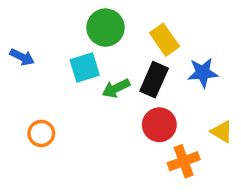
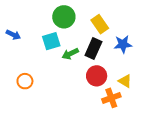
yellow triangle: (222, 132) -> (125, 81), moved

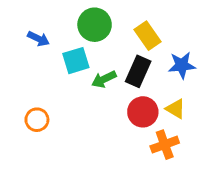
blue arrow: (13, 35) -> (38, 39), moved
yellow triangle: (125, 81) -> (176, 109), moved

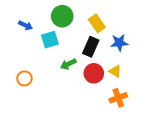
green arrow: (104, 79) -> (68, 64), moved
orange cross: (165, 145) -> (118, 98), moved

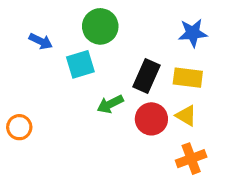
yellow rectangle: (97, 23) -> (188, 78), moved, turned -48
blue star: (119, 43) -> (193, 33), moved
orange circle: (24, 78) -> (19, 127), moved

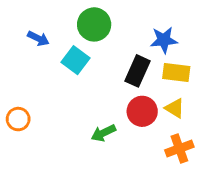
blue star: (193, 33) -> (164, 40), moved
cyan square: (80, 64) -> (76, 60), turned -36
green arrow: (110, 104) -> (103, 133), moved

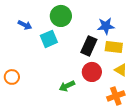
cyan square: (76, 60) -> (49, 39), turned 30
yellow triangle: (175, 108) -> (121, 70), moved

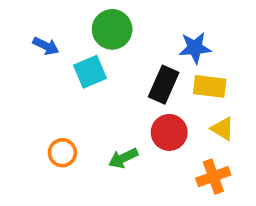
orange circle: (12, 77) -> (62, 153), moved

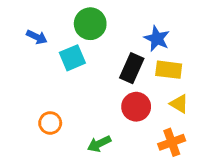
blue star: (195, 48) -> (157, 39), turned 30
green arrow: (123, 158) -> (99, 144), moved

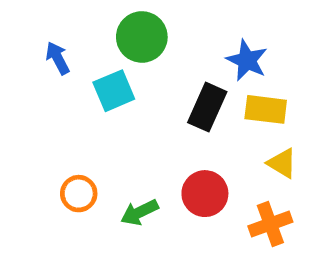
blue arrow: (37, 37) -> (58, 58), turned -144
red circle: (136, 107) -> (205, 194), moved
green arrow: (99, 144) -> (139, 212), moved

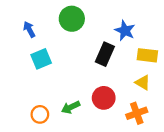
cyan square: (114, 91) -> (41, 59), moved
yellow rectangle: (266, 109) -> (147, 55), moved
orange circle: (79, 194) -> (40, 114), moved

